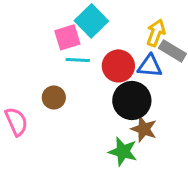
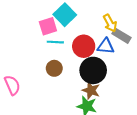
yellow arrow: (156, 33) -> (110, 23), turned 132
brown circle: (54, 97) -> (54, 68), moved
brown star: (144, 129) -> (91, 90), moved

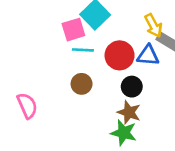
black circle: (93, 70) -> (132, 87), size x0.6

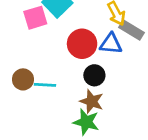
cyan line: (83, 50) -> (45, 85), moved
brown circle: (82, 84) -> (23, 79), moved

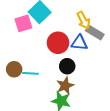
brown star: (92, 101) -> (65, 86), turned 30

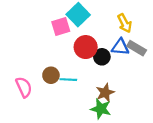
gray rectangle: (95, 33) -> (137, 48), moved
red circle: (58, 43) -> (86, 47), moved
black circle: (67, 66) -> (102, 57), moved

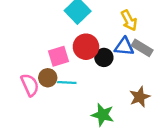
pink square: (61, 26) -> (58, 56), moved
pink semicircle: (24, 87) -> (30, 85), moved
brown star: (105, 93) -> (140, 97), moved

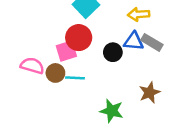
yellow arrow: (129, 20) -> (138, 14), turned 114
red circle: (86, 47) -> (79, 38), moved
pink semicircle: (30, 85) -> (32, 66), moved, turned -50

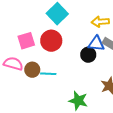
pink square: (66, 51) -> (26, 41), moved
black circle: (113, 52) -> (88, 55), moved

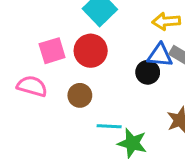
brown circle: (32, 70) -> (80, 95), moved
cyan line: (48, 74) -> (109, 126), moved

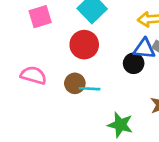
pink square: (52, 51) -> (40, 17), moved
cyan line: (109, 126) -> (90, 89), moved

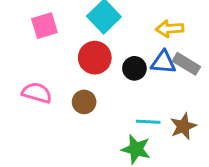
black circle: (134, 63) -> (134, 68), moved
cyan line: (90, 89) -> (148, 122), moved

